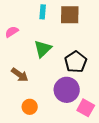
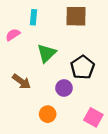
cyan rectangle: (43, 12) -> (34, 17), moved
purple circle: (67, 90) -> (64, 88), moved, size x0.6
orange circle: (30, 107) -> (48, 114), moved

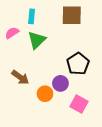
green triangle: (47, 53) -> (37, 40), moved
orange circle: (48, 114) -> (45, 94), moved
pink square: (93, 117) -> (79, 104), moved

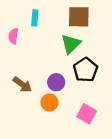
pink semicircle: (12, 33) -> (13, 36), turned -48
green triangle: (37, 40) -> (71, 44), moved
purple circle: (60, 83) -> (56, 82), moved

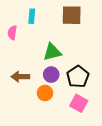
green triangle: (71, 44) -> (52, 52), moved, turned 30
black pentagon: (86, 70) -> (78, 77), moved
brown arrow: (22, 84) -> (20, 77), turned 144

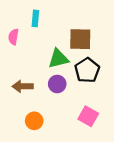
brown square: (72, 15) -> (80, 39), moved
black pentagon: (78, 77) -> (87, 70), moved
orange circle: (45, 93) -> (34, 121), moved

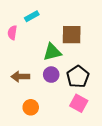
cyan rectangle: (35, 18) -> (32, 16), turned 56
black pentagon: (87, 70) -> (78, 77), moved

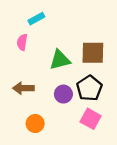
pink semicircle: (12, 33) -> (22, 42), moved
brown square: (72, 35) -> (93, 53), moved
purple circle: (51, 75) -> (63, 94), moved

